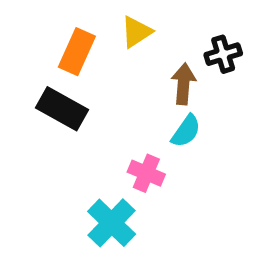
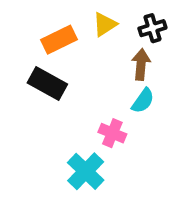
orange rectangle: (77, 52) -> (59, 40), turned 40
black cross: (223, 54) -> (152, 28), moved

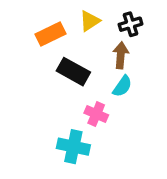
black rectangle: (47, 84) -> (73, 72), moved
cyan cross: (86, 171) -> (73, 147), turned -32

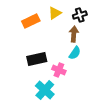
black rectangle: (73, 72) -> (37, 59), moved, turned -42
cyan cross: (73, 147) -> (45, 90), turned 30

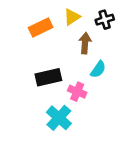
brown arrow: (74, 34) -> (85, 43), moved

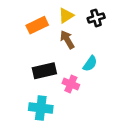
brown arrow: (85, 43) -> (67, 40), moved, turned -36
cyan cross: (59, 118) -> (41, 108), moved, turned -35

